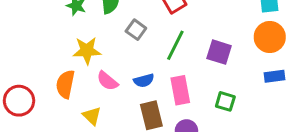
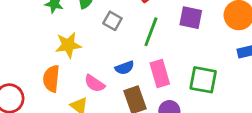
purple square: (219, 52) -> (191, 18), moved
pink semicircle: (107, 81) -> (95, 83), moved
green square: (225, 101) -> (203, 80), size x1.5

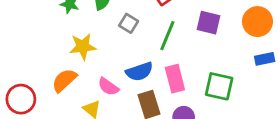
blue semicircle: (125, 68) -> (139, 72), size x1.4
orange semicircle: (51, 79) -> (64, 80), turned 40

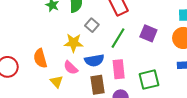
yellow star: (83, 47) -> (74, 43), moved
orange semicircle: (64, 80) -> (40, 58), turned -72
green square: (219, 86) -> (149, 80), turned -35

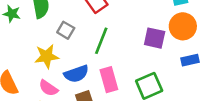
purple square: (148, 33) -> (155, 38), moved

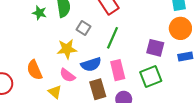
purple square: (155, 38) -> (155, 48), moved

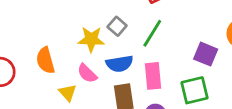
gray square: (84, 28) -> (117, 26), moved

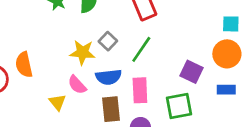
orange semicircle: (45, 60) -> (24, 65), moved

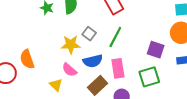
brown rectangle: (111, 109) -> (98, 85), turned 60

